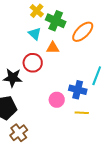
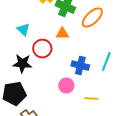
cyan triangle: (35, 34) -> (23, 30), moved
blue cross: (78, 90) -> (80, 66), moved

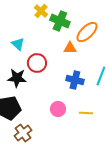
orange triangle: (62, 34) -> (70, 48), moved
pink circle: (66, 86) -> (58, 109), moved

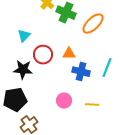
cyan triangle: (18, 44) -> (24, 36), turned 32
orange triangle: (70, 48) -> (69, 54), moved

